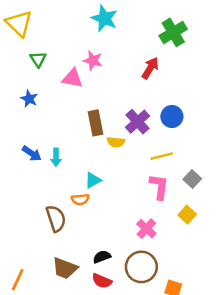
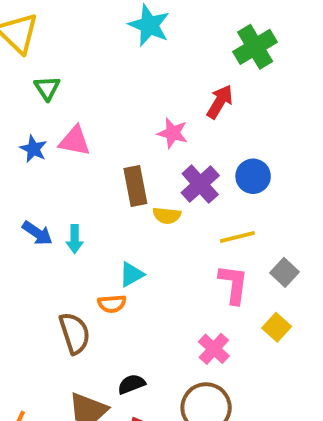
pink star: (93, 60) -> (173, 133), moved
pink triangle: (73, 78) -> (75, 141), moved
black semicircle: (102, 257) -> (131, 384), moved

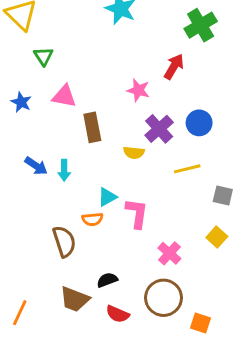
blue star: (33, 149) -> (21, 102), moved
brown rectangle: (135, 186) -> (92, 127), moved
gray square: (284, 272) -> (223, 196), turned -30
pink L-shape: (233, 284) -> (137, 213), moved

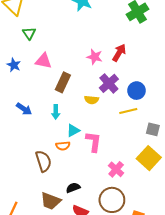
red arrow: (174, 67) -> (119, 53), moved
blue circle: (199, 123) -> (136, 91), moved
brown rectangle: (92, 127) -> (63, 82), turned 36
cyan arrow: (64, 170) -> (56, 112), moved
yellow square: (217, 237) -> (149, 158), size x1.6

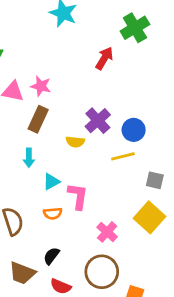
red arrow: (119, 53) -> (104, 58), moved
pink star: (95, 57) -> (41, 86), moved
orange semicircle: (63, 146) -> (53, 213), moved
black semicircle: (73, 188) -> (51, 256), turned -32

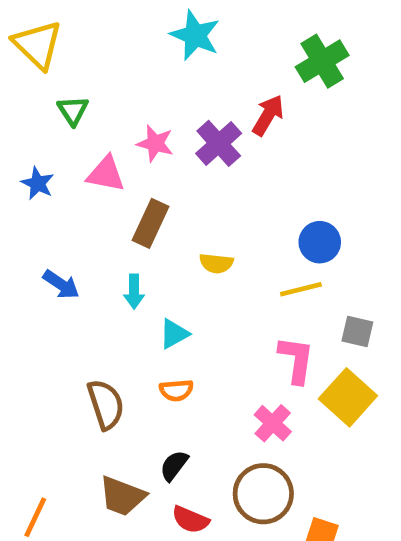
pink star: (41, 86) -> (155, 143), moved
purple cross: (98, 121) -> (219, 143), moved
pink L-shape: (78, 196) -> (296, 360), moved

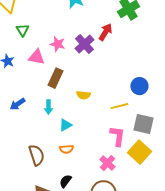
blue circle: (320, 242) -> (139, 86), moved
blue arrow: (61, 284) -> (17, 104), turned 112
gray square: (357, 332) -> (143, 124), size x1.5

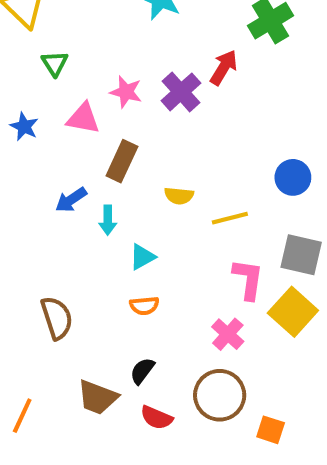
blue arrow: (17, 104) -> (71, 200), moved
yellow line: (119, 106) -> (230, 218), moved
brown semicircle: (36, 155) -> (57, 318), moved

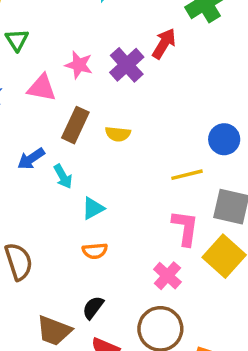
yellow semicircle: (179, 196) -> (118, 134), moved
yellow line: (230, 218) -> (187, 175), moved
cyan arrow: (108, 220) -> (63, 176), turned -30

